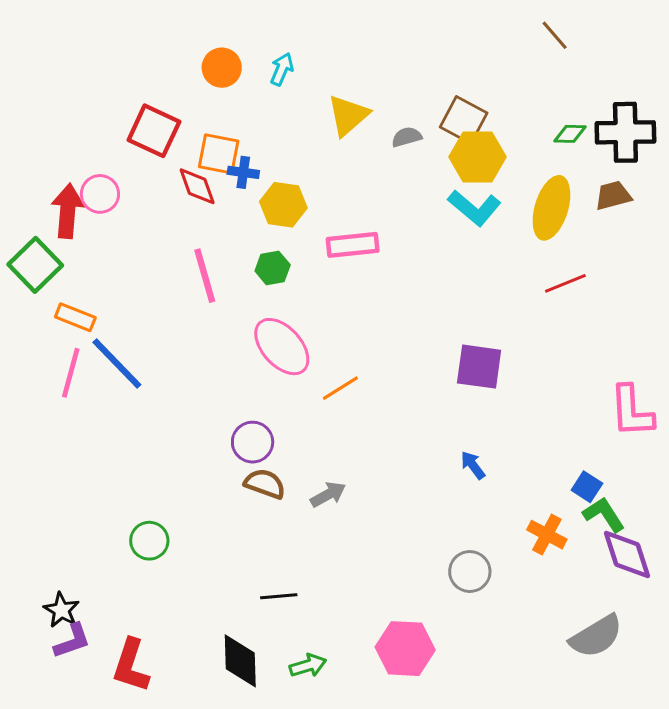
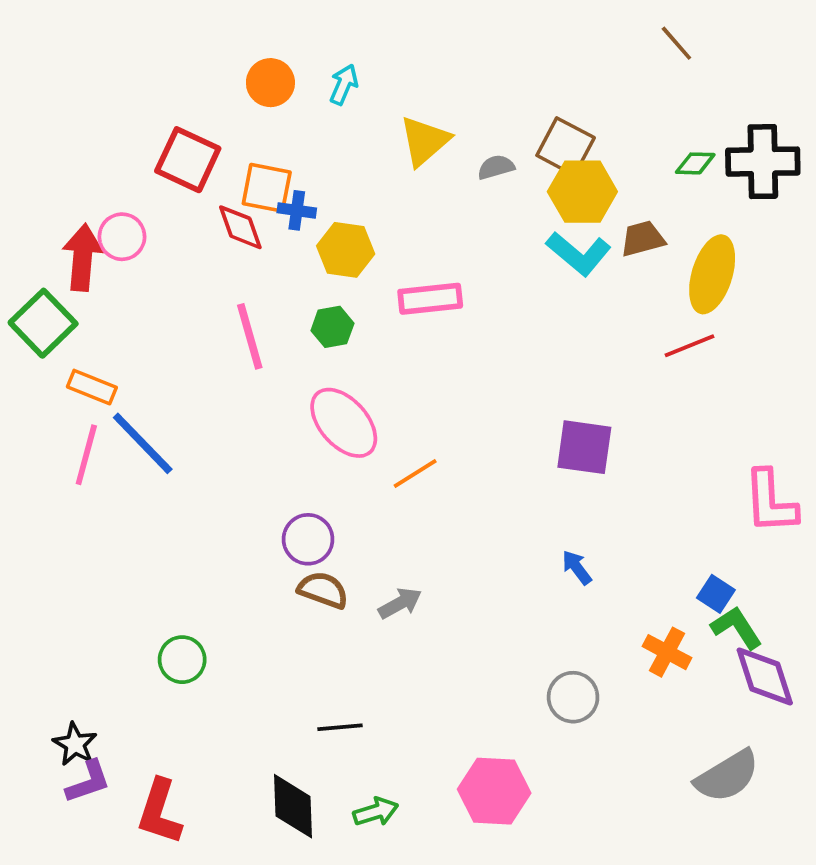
brown trapezoid: (613, 196) -> (643, 239), moved
yellow ellipse: (551, 208) -> (712, 274), moved

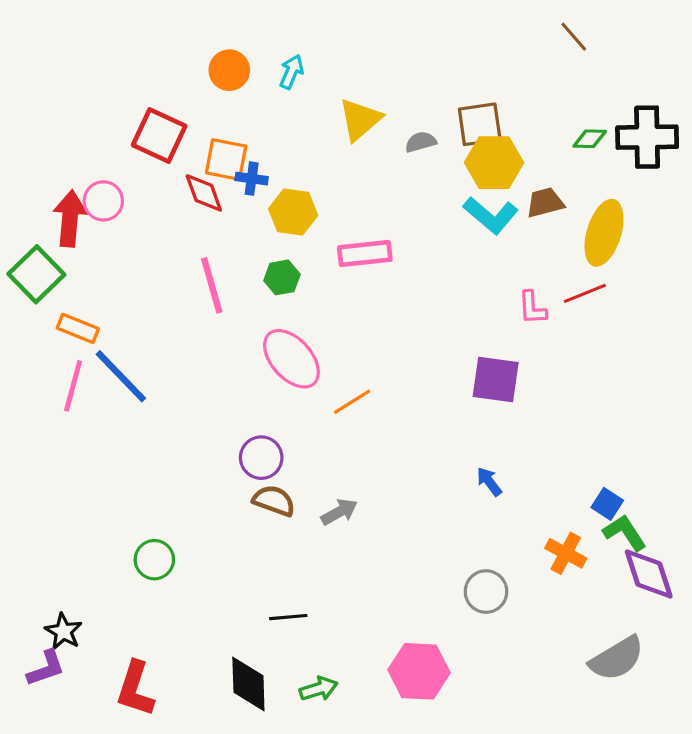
brown square: (566, 147) -> (480, 124), turned -36
pink L-shape: (770, 502) -> (532, 308), moved, size x0.6
purple L-shape: (88, 782) -> (46, 668), moved

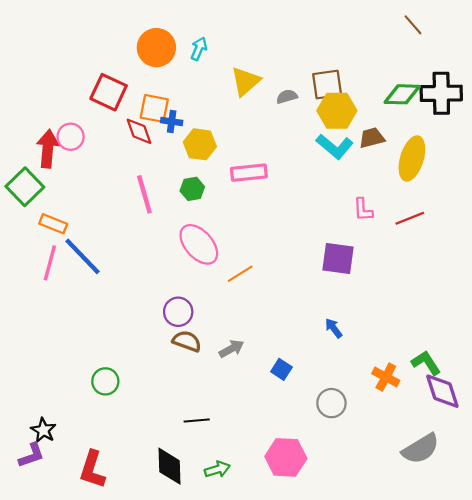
brown line: (574, 37) -> (413, 25), moved
orange circle: (229, 70) -> (156, 48), size x1.4
green diamond: (590, 139) -> (402, 94), size x1.6
red line: (585, 293) -> (410, 218), moved
blue square: (607, 504) -> (281, 369), moved

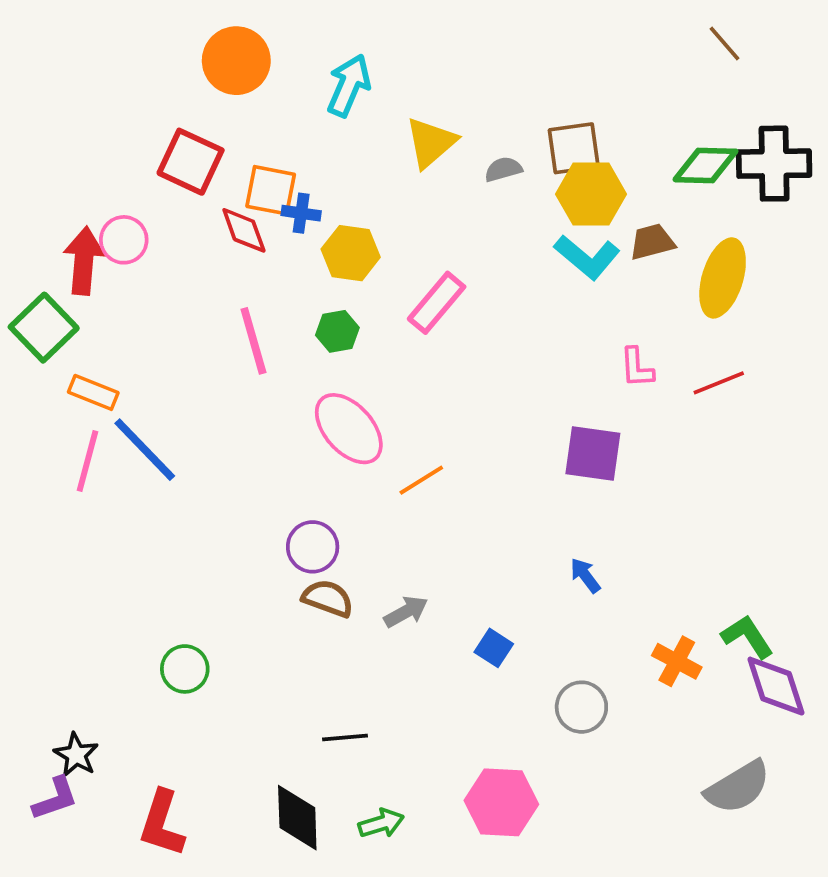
orange circle: (156, 48) -> (236, 61), moved
cyan arrow: (199, 49) -> (349, 85), size x1.5
pink rectangle: (249, 173) -> (437, 303), turned -44

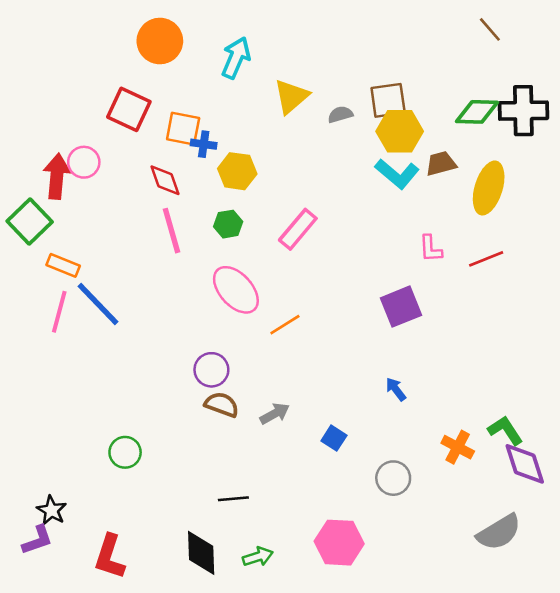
red diamond: (244, 230) -> (165, 180), moved
pink rectangle: (437, 303) -> (298, 229), moved
purple square: (593, 453) -> (401, 307), turned -30

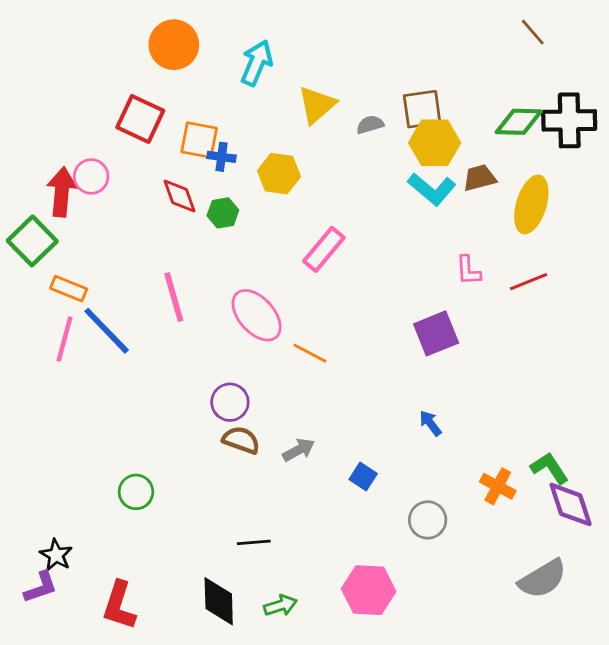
yellow hexagon: (237, 171) -> (279, 174), moved
green hexagon: (228, 224) -> (223, 213), moved
pink line: (171, 231) -> (174, 297), moved
orange line: (285, 325) -> (310, 353), turned 60

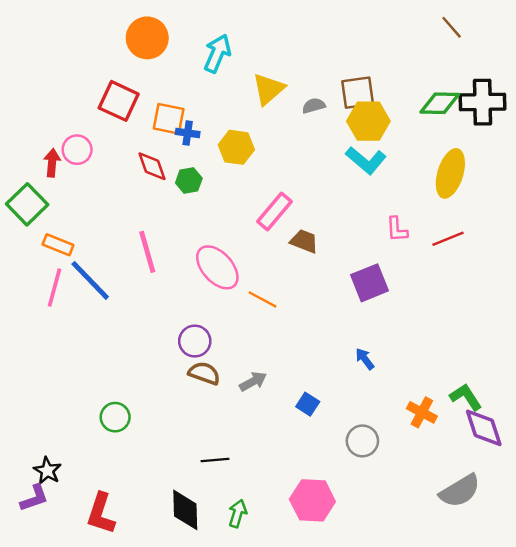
brown trapezoid: (479, 178) -> (304, 241), moved, turned 36
red arrow: (62, 192) -> (52, 163), size x0.7
green arrow: (280, 605) -> (238, 513), turned -56

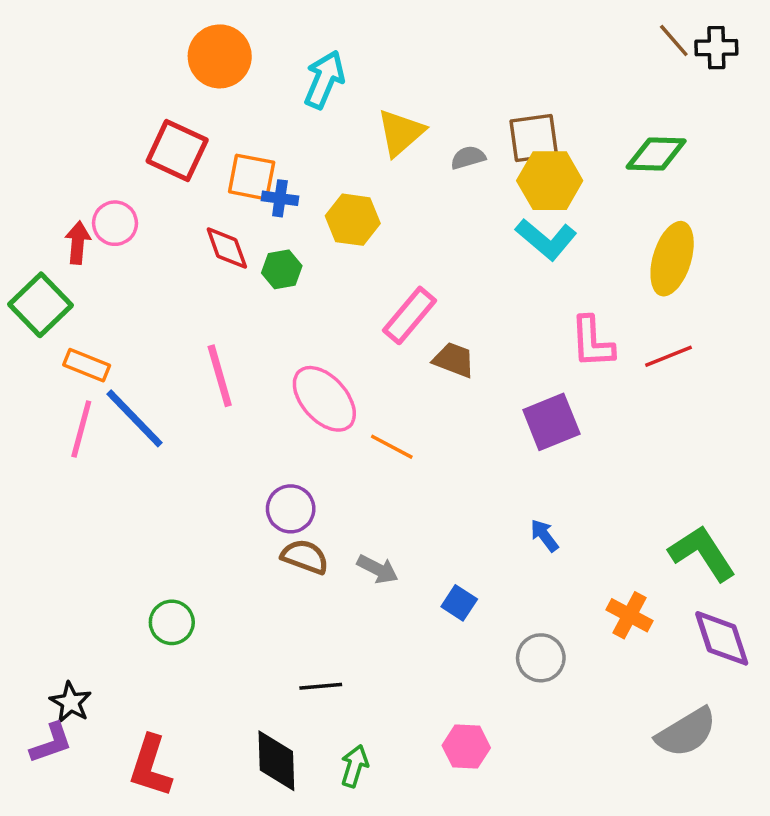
black cross: (482, 102) -> (716, 48), moved, size x0.6
pink L-shape: (397, 229) -> (592, 342), size x1.4
gray arrow: (253, 381) -> (378, 569), turned 56
green L-shape: (466, 397) -> (702, 553), moved, size x1.4
pink hexagon: (312, 500) -> (466, 747), size x0.7

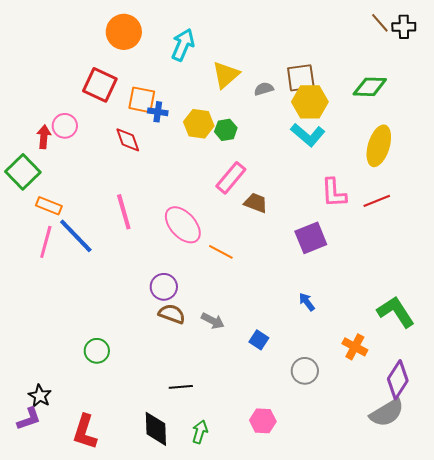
green hexagon: (282, 269) -> (226, 130), moved
purple diamond: (722, 638) -> (398, 380), moved, turned 51

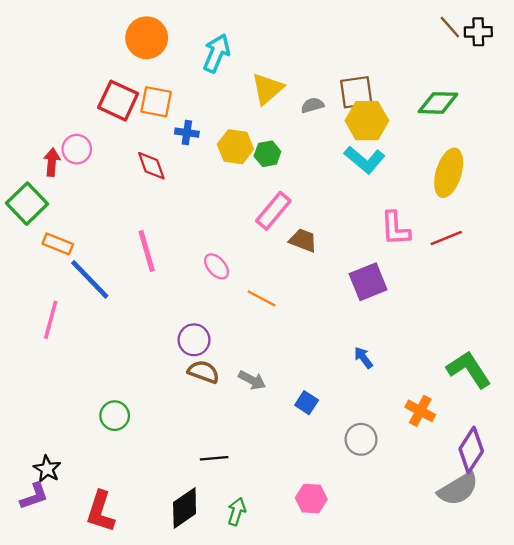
orange square: (142, 100) -> (156, 102), moved
pink ellipse: (183, 225) -> (217, 266), size x0.6
pink line: (46, 242) -> (51, 320), moved
black diamond: (156, 429) -> (185, 508), turned 57

